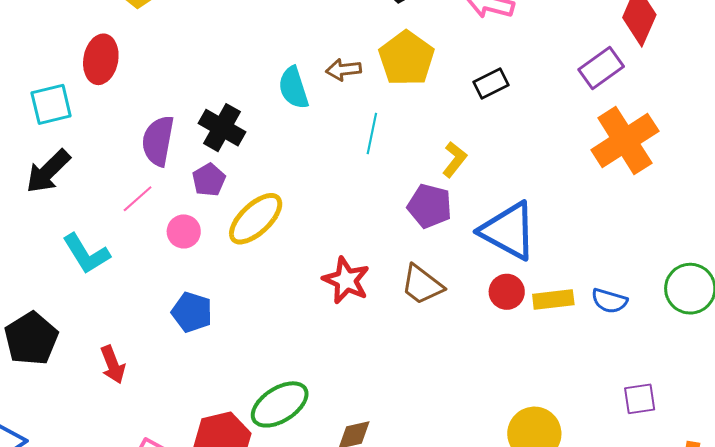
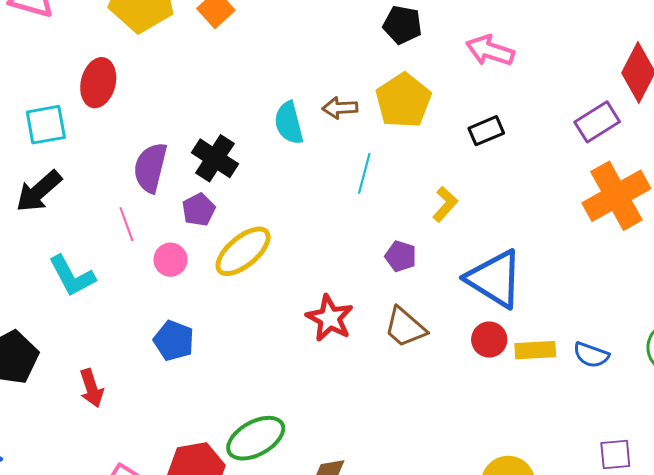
pink line: (138, 199) -> (126, 224), turned -72
purple pentagon: (430, 206) -> (401, 256), moved, size x0.7

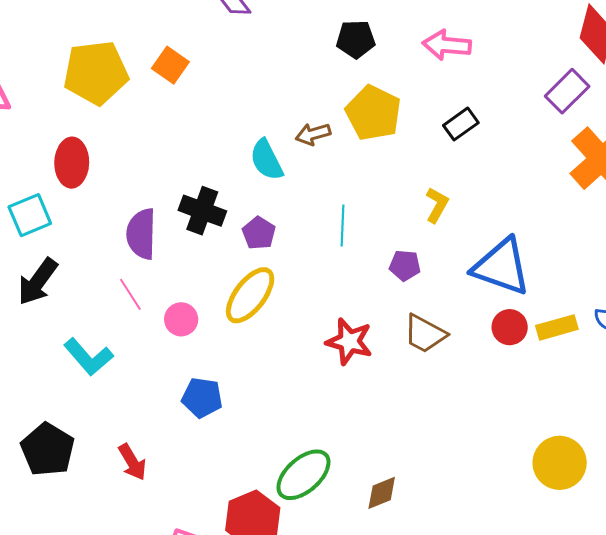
cyan line: (364, 173) -> (342, 226), moved
purple pentagon: (199, 210) -> (259, 233), moved

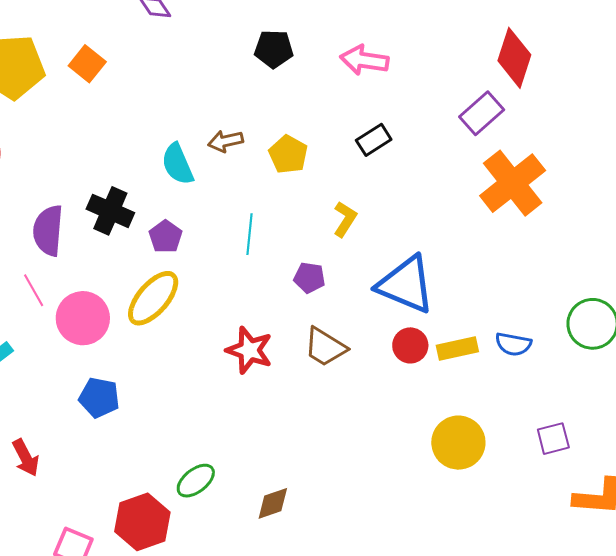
yellow pentagon: (373, 113) -> (288, 154), moved, size x0.7
pink circle: (181, 319) -> (83, 318), size x1.6
yellow circle: (560, 463) -> (458, 443), moved
green ellipse: (303, 475) -> (196, 481), size x0.7

